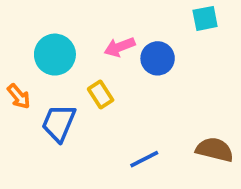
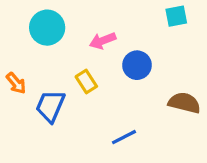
cyan circle: (55, 55) -> (47, 28), moved
blue circle: (158, 58) -> (137, 65), moved
brown semicircle: (215, 150) -> (184, 103), moved

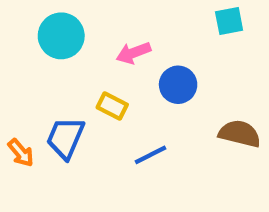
yellow rectangle: (86, 82) -> (112, 106), turned -30
orange arrow: (16, 83) -> (21, 153), moved
blue line: (124, 137) -> (150, 155), moved

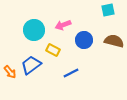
cyan circle: (61, 36) -> (34, 30), moved
brown semicircle: (240, 134) -> (114, 41), moved
blue trapezoid: (65, 138) -> (31, 65), turned 30

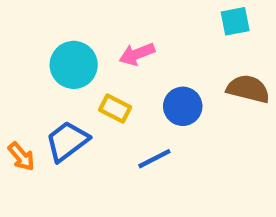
blue circle: (84, 40) -> (183, 106), moved

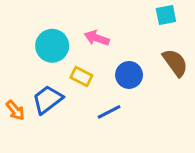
pink arrow: (137, 54) -> (97, 38), turned 40
brown semicircle: (248, 89) -> (175, 63), turned 40

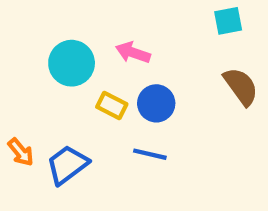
blue circle: (129, 75) -> (156, 103), moved
blue trapezoid: (48, 100) -> (67, 165), moved
blue line: (109, 112) -> (150, 154), turned 40

